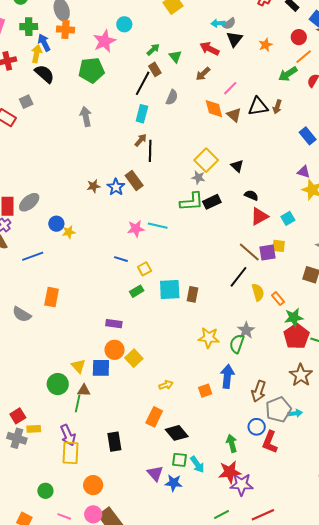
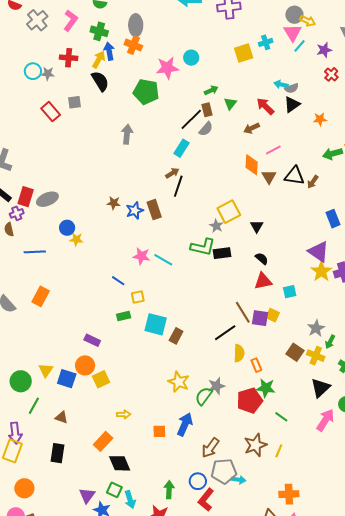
gray semicircle: (172, 97) -> (206, 129), moved
purple triangle: (304, 172) -> (319, 252), size x1.6
red pentagon: (296, 336) -> (250, 401), moved
brown triangle: (84, 390) -> (61, 417), moved

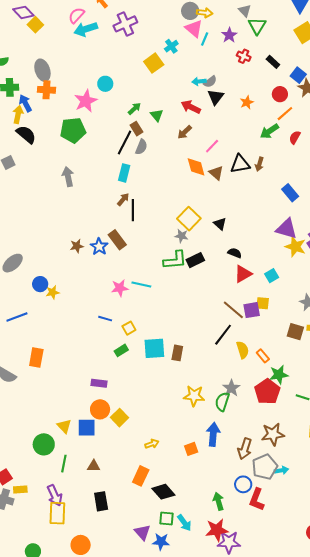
brown star: (255, 445) -> (273, 434), moved, turned 30

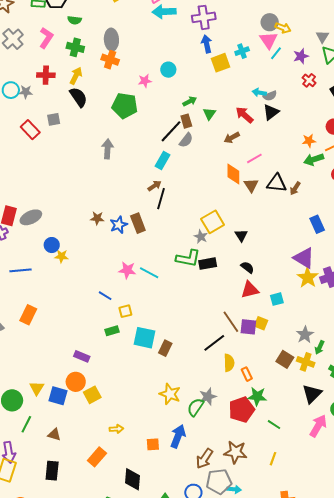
pink star: (86, 101) -> (145, 81), size x0.6
orange star: (247, 102) -> (309, 141), moved
blue arrow: (25, 103) -> (207, 44), moved
black diamond: (163, 492) -> (133, 479), moved, turned 30

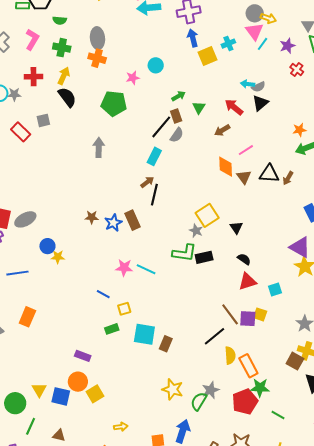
brown square: (285, 359) -> (295, 361), moved
orange rectangle: (247, 374) -> (248, 366), size x1.6

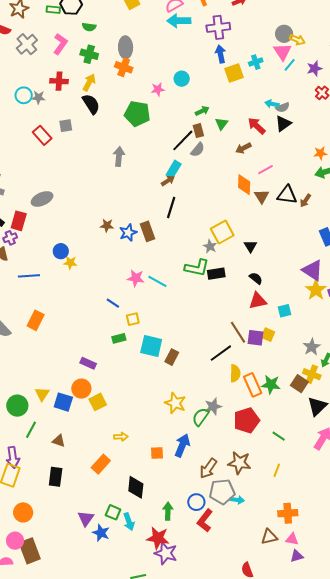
brown arrow: (147, 182) -> (168, 181), moved
gray ellipse: (25, 219) -> (42, 199), moved
green star: (260, 388) -> (271, 385), moved

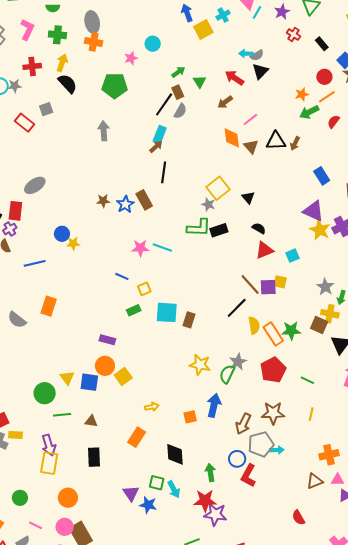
green line: (31, 430) -> (62, 415), turned 66

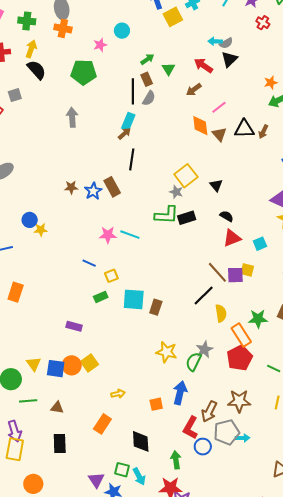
black line: (164, 104) -> (133, 91), turned -35
orange rectangle: (273, 334) -> (241, 335), moved
orange circle: (105, 366) -> (72, 365), moved
red L-shape: (248, 476) -> (191, 428), moved

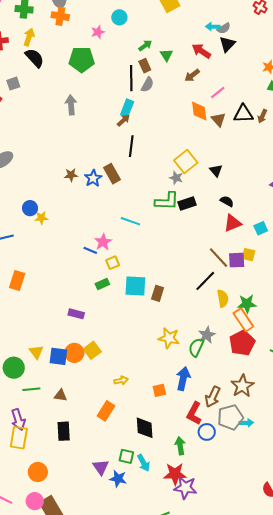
pink star: (108, 235) -> (103, 242), moved, turned -30
green star: (258, 319) -> (247, 304), moved
brown star: (239, 401) -> (242, 386), turned -30

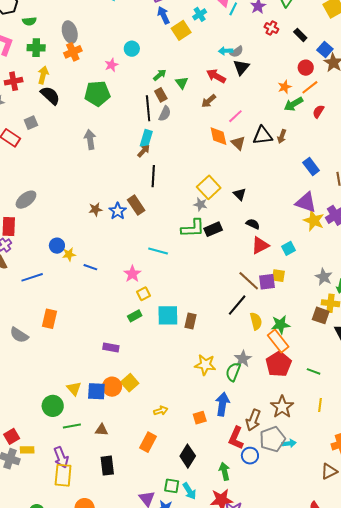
orange cross: (60, 16) -> (73, 52), turned -30
blue line: (90, 250) -> (90, 267), moved
black diamond: (145, 428) -> (188, 456), turned 40

